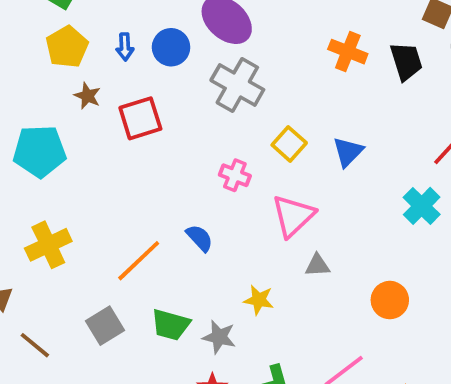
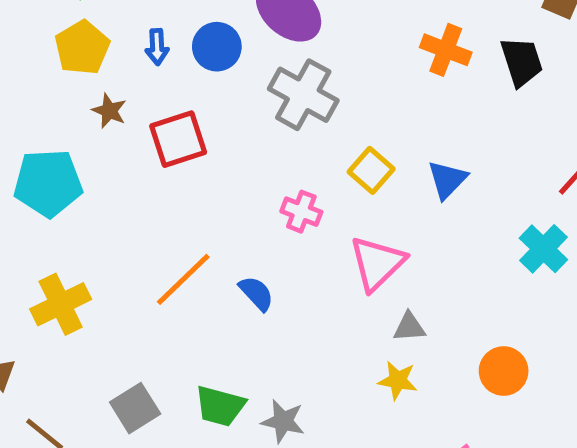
orange line: (139, 261) -> (183, 279), moved
yellow star: (259, 300) -> (398, 380), moved

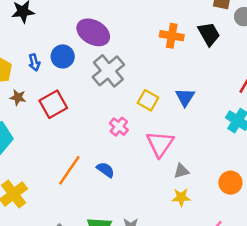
gray cross: (303, 95) -> (108, 71), turned 32
pink cross: (301, 212) -> (119, 127), turned 30

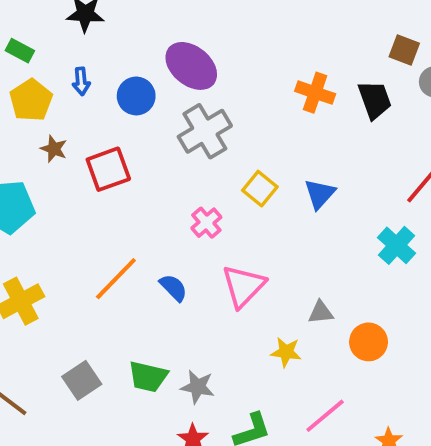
blue arrow: (34, 62) -> (81, 81), moved
pink triangle: (160, 144) -> (243, 286), moved
gray triangle: (181, 171) -> (321, 312), moved

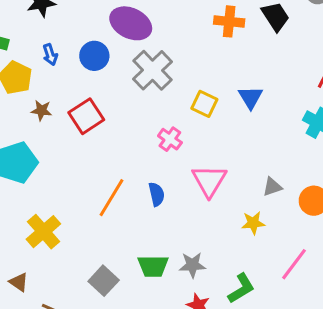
blue semicircle: (173, 288) -> (157, 194), turned 45

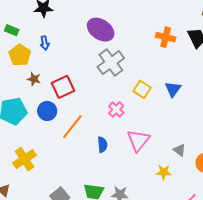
blue circle: (94, 56) -> (47, 111), moved
gray triangle: (272, 187) -> (179, 150), turned 48
orange line: (111, 198) -> (72, 127), moved

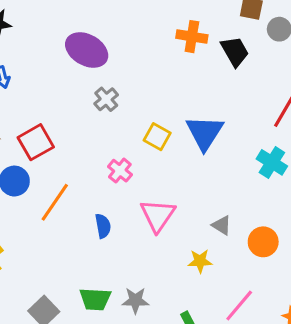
orange cross: (166, 37) -> (192, 37), moved
gray cross: (111, 63) -> (106, 99), size x0.6
blue triangle: (173, 89) -> (205, 133), size x1.5

